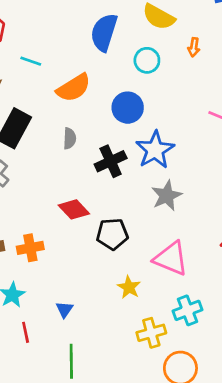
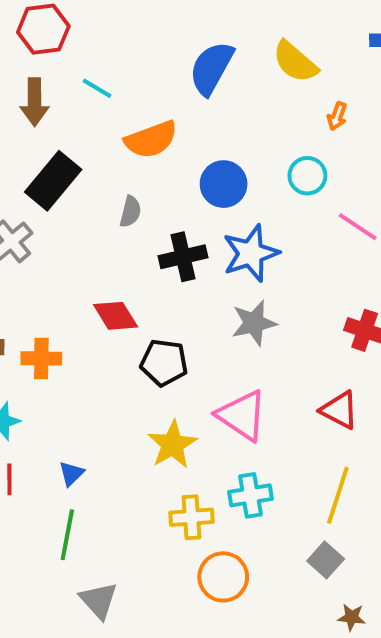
cyan circle: (147, 60) -> (307, 176), moved
yellow star: (129, 287) -> (172, 445), size x1.4
blue triangle: (64, 309) -> (71, 474), moved

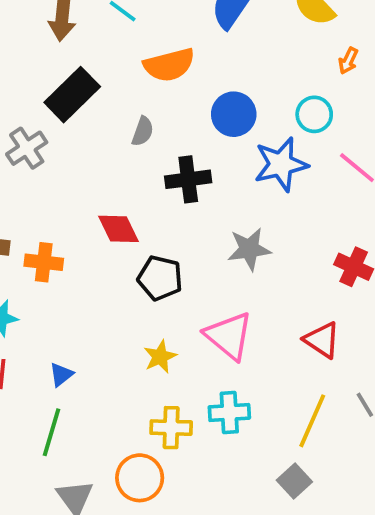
blue star: (251, 253) -> (281, 164), moved
yellow star: (172, 445) -> (160, 357), size x0.7
orange circle: (223, 577) -> (140, 478), moved

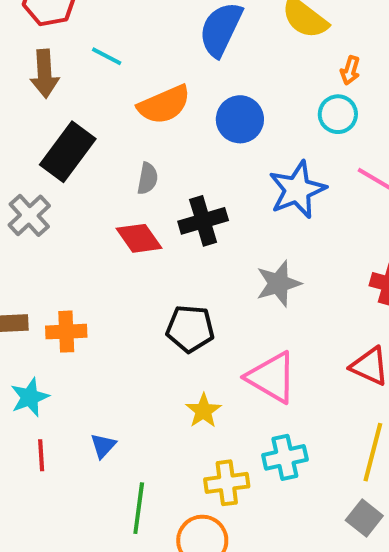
blue circle: (234, 114) -> (240, 119), moved
cyan circle: (314, 114) -> (338, 114), moved
red diamond: (118, 229) -> (139, 238), moved
green line: (51, 432) -> (139, 508), moved

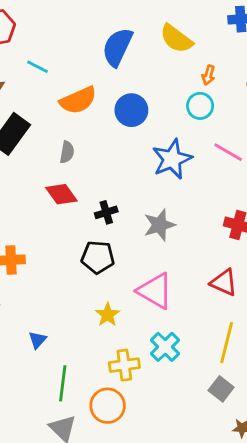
black cross: (203, 221) -> (106, 212), moved, size x0.7
cyan cross: (285, 457) -> (165, 347), turned -32

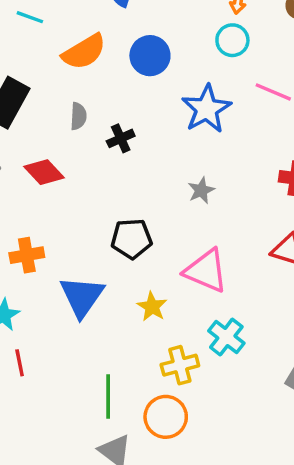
red diamond: (61, 194) -> (44, 172), moved
black cross: (106, 212) -> (121, 138), moved
gray star: (159, 225) -> (201, 190), size x0.7
blue triangle: (38, 340) -> (82, 296), moved, size x2.0

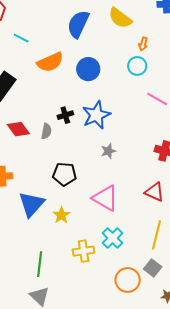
blue star: (207, 109) -> (96, 115), moved
gray semicircle: (78, 116) -> (46, 131), moved
yellow star: (152, 307) -> (61, 215), moved
orange circle: (166, 417) -> (128, 280), moved

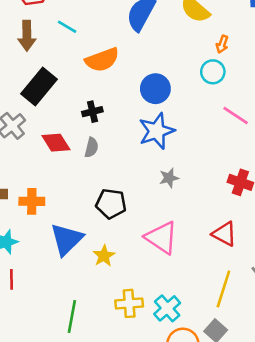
blue circle: (88, 69) -> (155, 89), moved
black cross: (65, 115) -> (92, 112), moved
cyan cross: (113, 238) -> (167, 308), moved

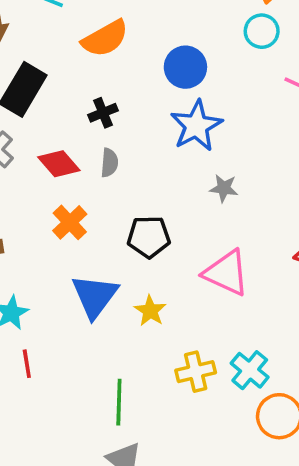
gray star: (169, 178) -> (224, 188), turned 30
orange cross: (32, 201) -> (70, 222), moved, turned -35

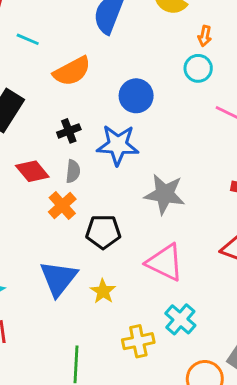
blue star: (196, 126) -> (118, 145), moved, turned 30
gray star: (224, 188) -> (165, 194), size x1.8
orange cross: (70, 222) -> (62, 205), moved
cyan cross: (250, 370) -> (180, 319), moved

